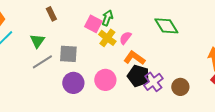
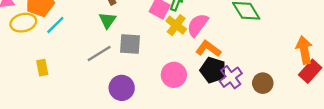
pink semicircle: (125, 38) -> (198, 25), size x1.5
green triangle: (37, 41) -> (107, 20), moved
purple circle: (73, 83) -> (122, 88), moved

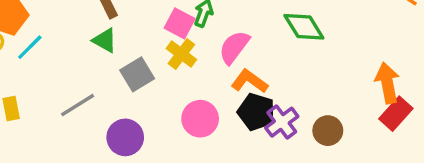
green triangle: (107, 20) -> (105, 40), turned -36
yellow cross: (176, 25) -> (181, 54), moved
gray square: (130, 44) -> (137, 74), turned -35
gray line: (99, 53) -> (78, 105), moved

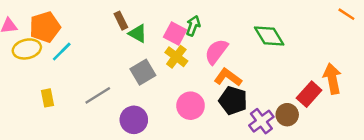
green triangle: (105, 40) -> (138, 34), moved
red rectangle: (396, 114) -> (309, 94), moved
purple cross: (282, 122) -> (261, 121), moved

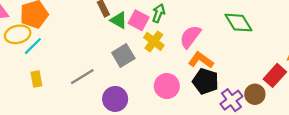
green arrow: (193, 26) -> (159, 13), moved
pink square: (175, 34) -> (139, 20), moved
cyan line: (62, 52) -> (33, 46), moved

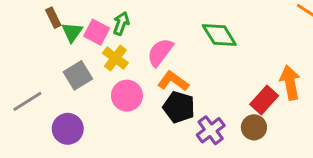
green triangle: (119, 20) -> (72, 32), turned 36
pink circle: (167, 86) -> (127, 96), moved
brown circle: (255, 94) -> (254, 127), moved

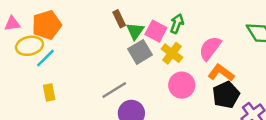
gray square: (78, 75) -> (140, 52), moved
gray line: (27, 101) -> (114, 90), moved
black pentagon: (179, 107) -> (226, 95), turned 30

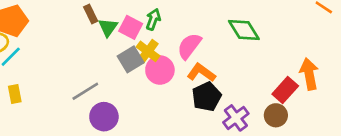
gray square: (140, 52) -> (131, 59), moved
pink circle: (182, 85) -> (160, 70), moved

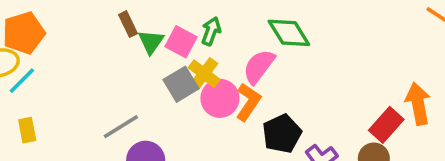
green diamond: (244, 30) -> (289, 33), moved
orange L-shape: (201, 73) -> (248, 102), moved, turned 88

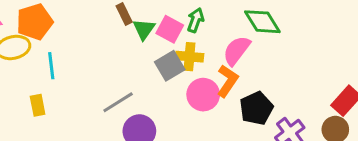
yellow cross: (204, 74) -> (189, 57), turned -32
cyan line: (22, 81) -> (51, 66), moved, turned -52
pink circle: (220, 98) -> (203, 95), moved

